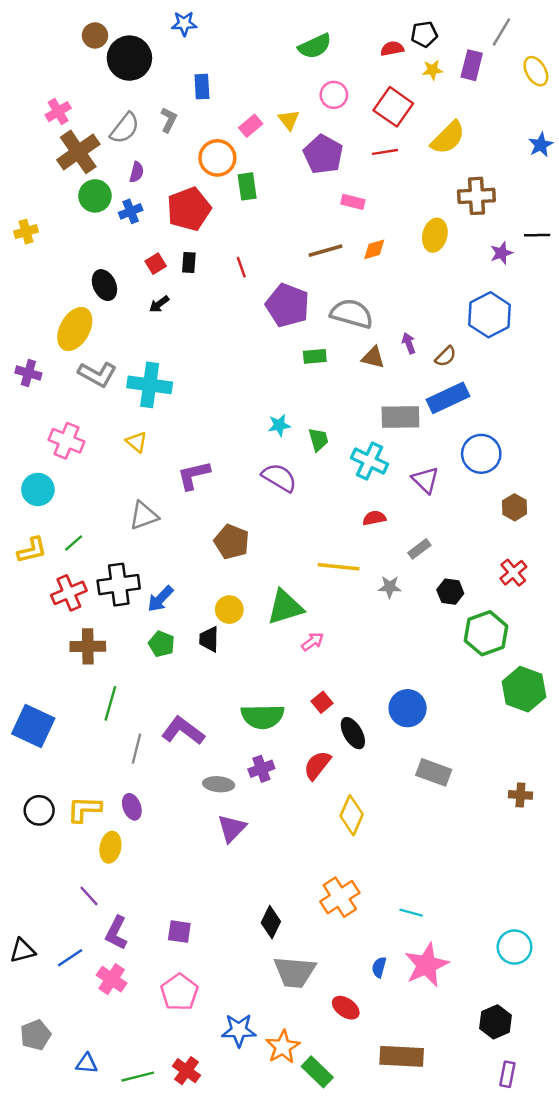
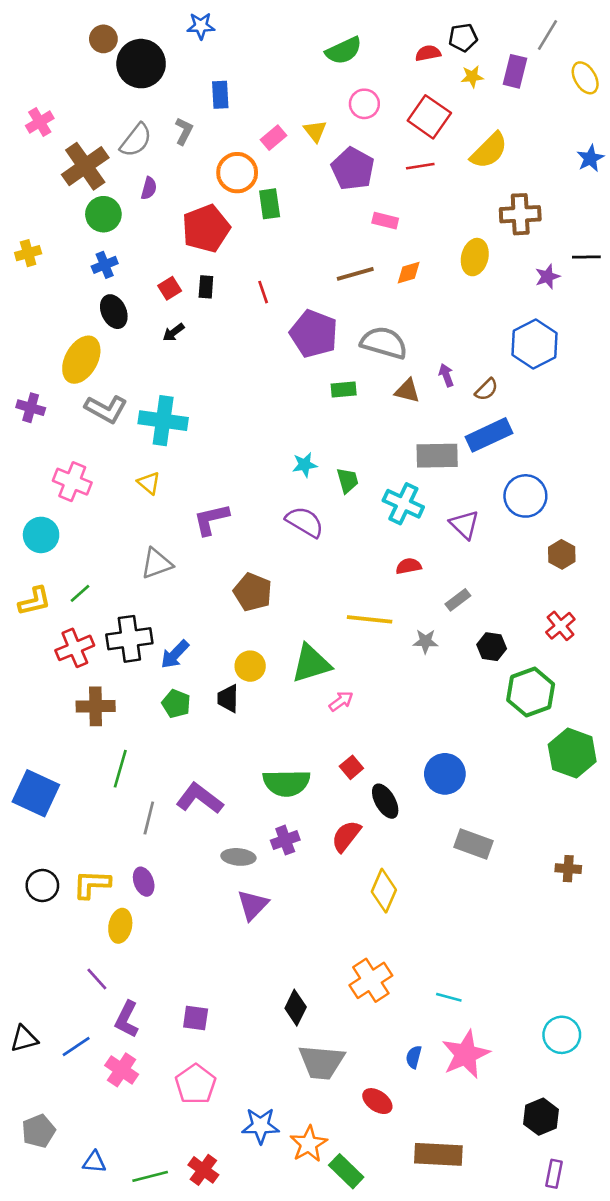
pink cross: (58, 112) -> (40, 122), moved
blue cross: (131, 211) -> (105, 265), moved

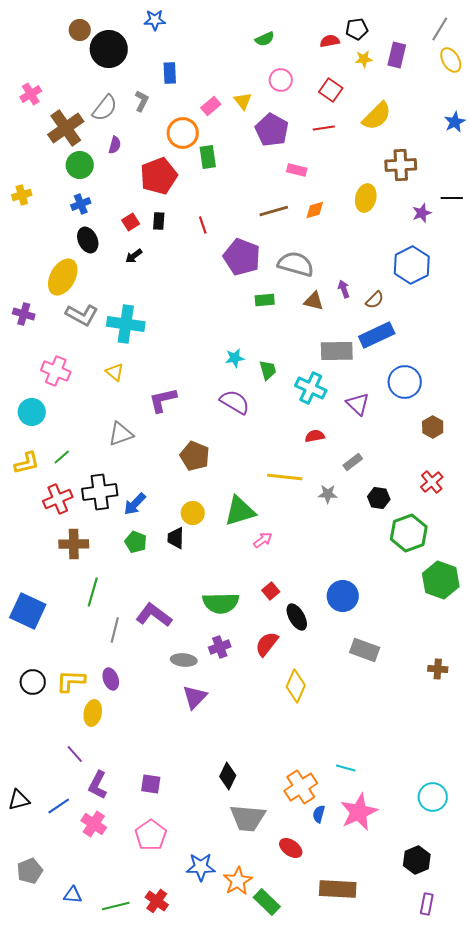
gray line: (547, 35) -> (440, 29), moved
green semicircle: (344, 51) -> (265, 39), size x0.7
red square: (429, 117) -> (331, 90), size x0.7
orange cross: (371, 980) -> (301, 787), moved

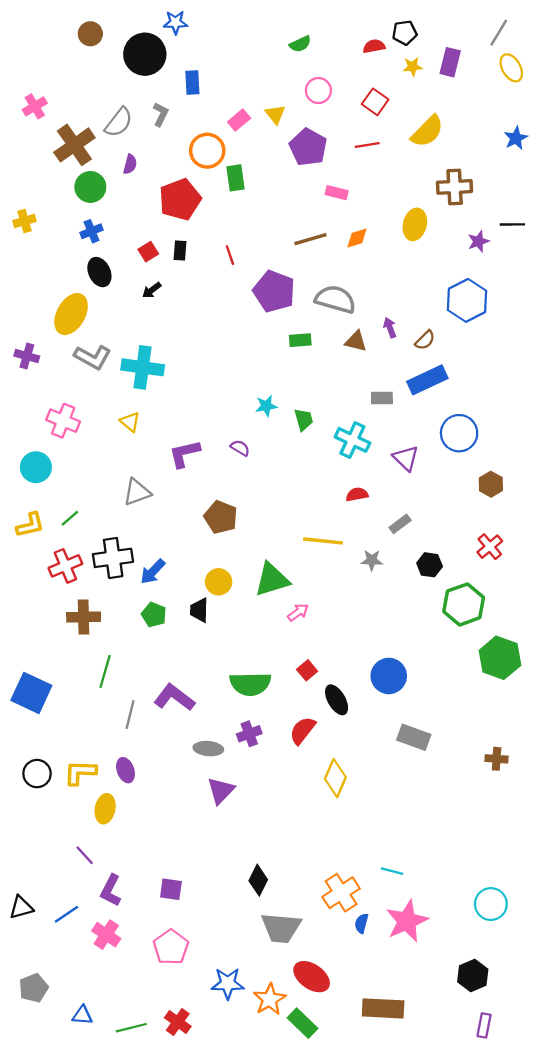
black circle: (109, 49) -> (145, 54), moved
gray rectangle: (337, 351) -> (382, 398), size x0.6
purple semicircle: (235, 402) -> (240, 448), moved, size x0.6
red ellipse: (291, 848) -> (312, 977), moved, size x1.4

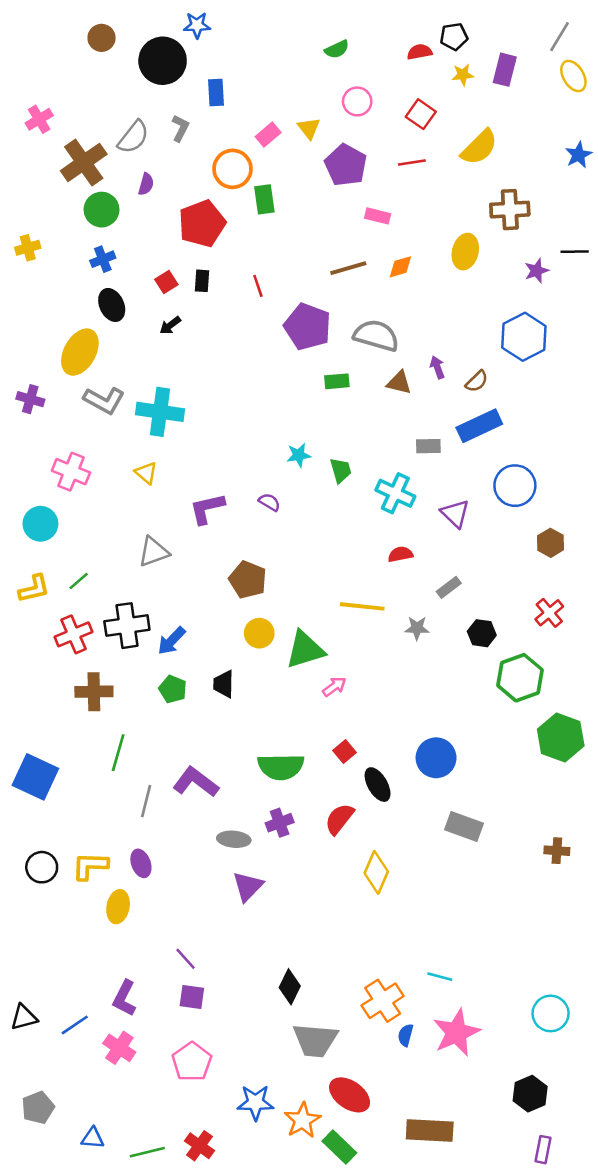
yellow circle: (219, 582) -> (259, 633), moved
purple line: (85, 855) -> (185, 959), moved

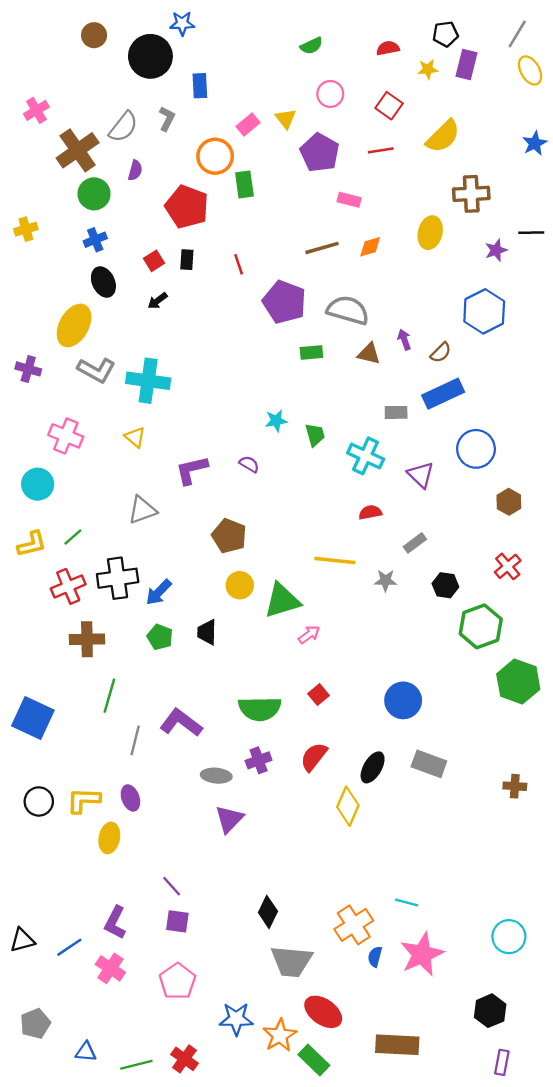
black pentagon: (454, 37) -> (445, 34), moved
red pentagon: (202, 224) -> (187, 207), turned -30
black ellipse: (378, 785) -> (373, 767), moved, turned 60

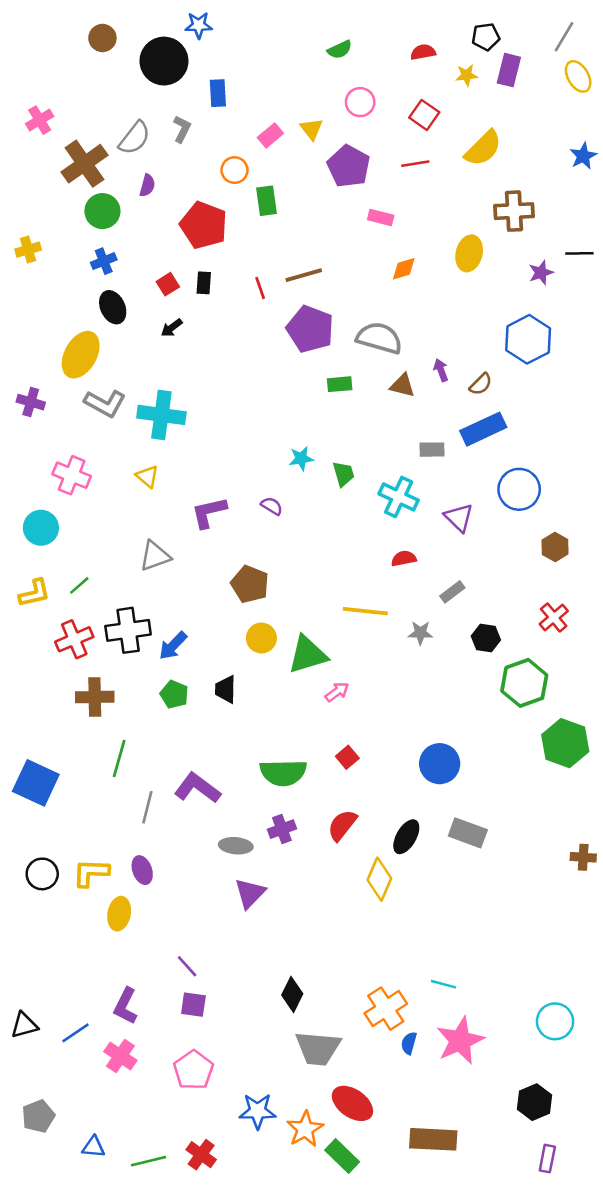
orange circle: (215, 156) -> (234, 170), size x0.7
brown line: (322, 248) -> (304, 275), moved
brown cross: (515, 786) -> (583, 857), moved

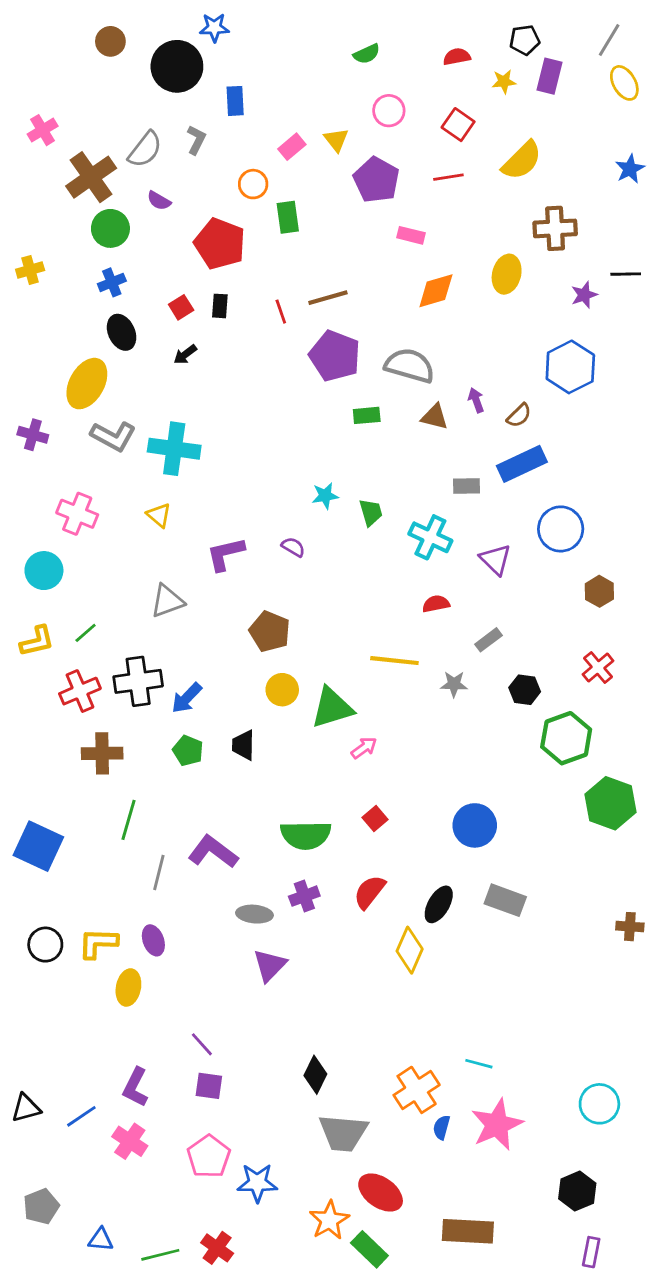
purple semicircle: (147, 185) -> (159, 201), turned 105
orange diamond: (404, 269) -> (436, 291), size x1.4
blue star: (258, 1111) -> (257, 1183), moved

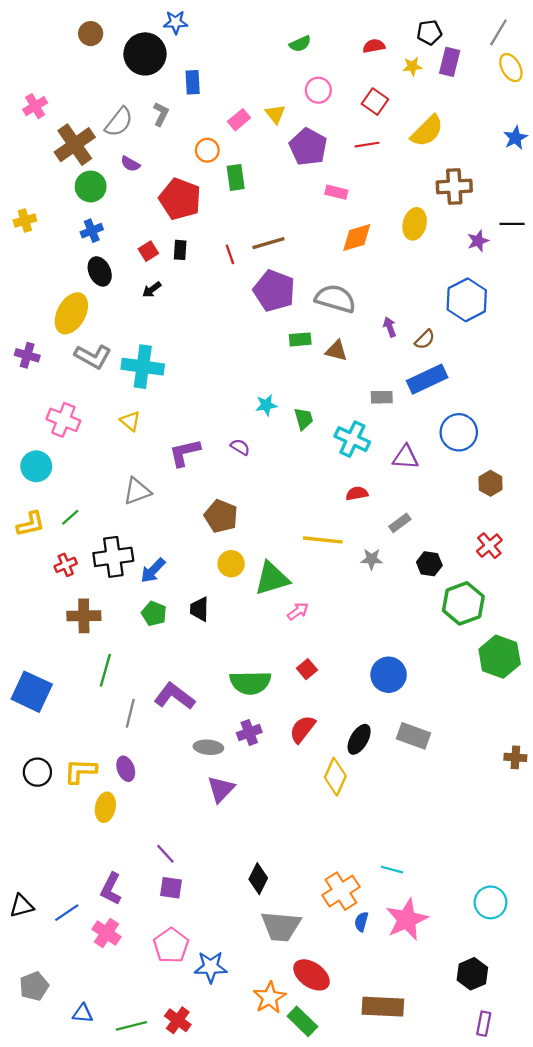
brown triangle: (435, 417) -> (336, 351), moved
purple triangle: (496, 559) -> (406, 457), turned -40
red cross: (80, 691) -> (66, 565), size x0.7

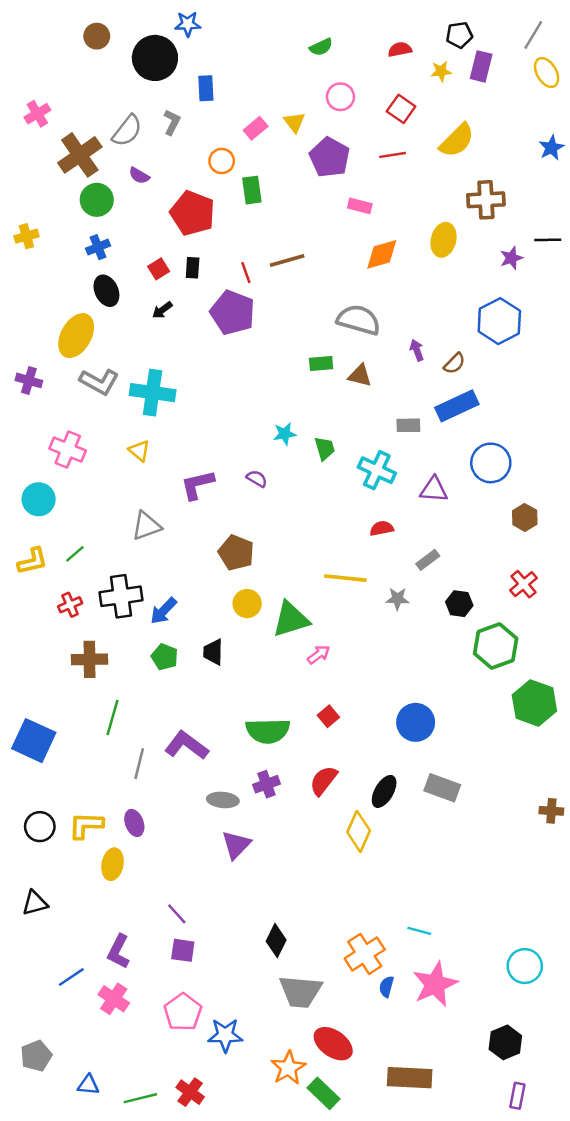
purple pentagon: (274, 291) -> (233, 313), moved
black triangle: (22, 906) -> (35, 903), moved

